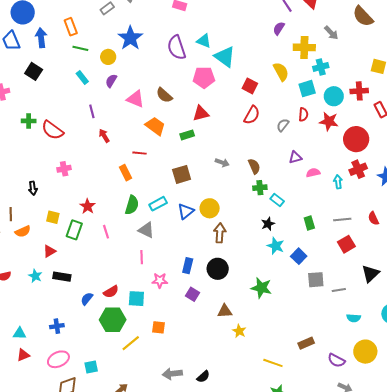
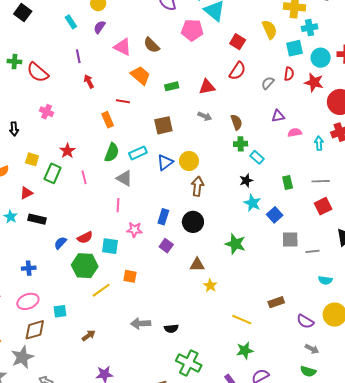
red triangle: (201, 113) -> (207, 87), moved
pink cross: (64, 169) -> (47, 112), turned 32
black semicircle: (203, 377) -> (171, 329), turned 32

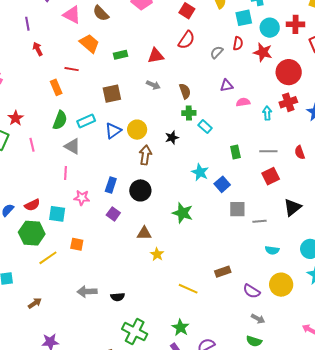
black star: (246, 181) -> (172, 138), moved
green star: (245, 350) -> (180, 328), moved, turned -30

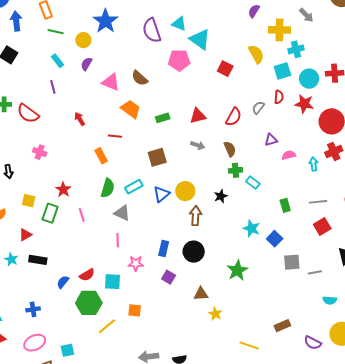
purple line: (27, 24) -> (53, 87), moved
red semicircle: (186, 40) -> (233, 117), moved
green star: (183, 213) -> (237, 270), turned 30

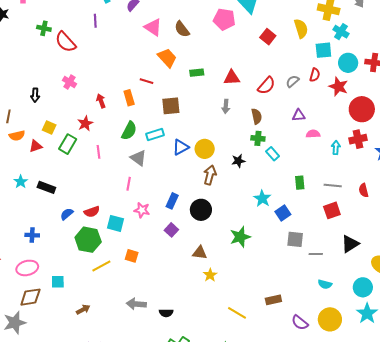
cyan cross: (296, 49) -> (341, 32), turned 35
red arrow: (80, 119) -> (101, 101), moved
gray arrow: (198, 145) -> (226, 106), turned 64
brown square: (157, 157) -> (171, 106), moved
red triangle: (25, 235) -> (36, 146), moved

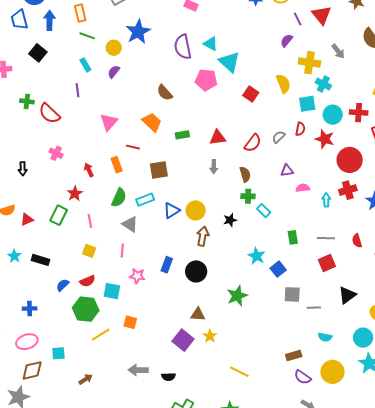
pink triangle: (153, 27) -> (109, 122), moved, turned 42
yellow square: (49, 128) -> (89, 251), moved
purple square: (171, 230) -> (183, 340), moved, size x1.5
brown rectangle: (273, 300) -> (294, 355), moved

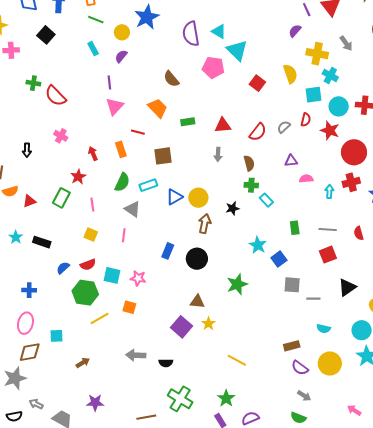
purple line: (77, 90) -> (109, 82), moved
pink star: (137, 276) -> (138, 278), moved
pink ellipse: (27, 342) -> (25, 323), turned -60

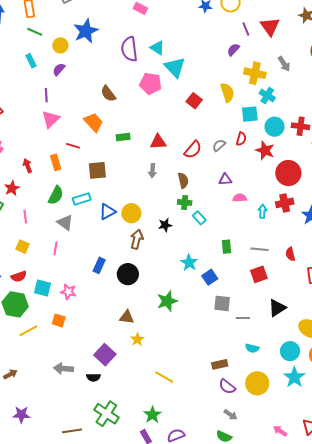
purple square: (182, 327) -> (105, 355), moved

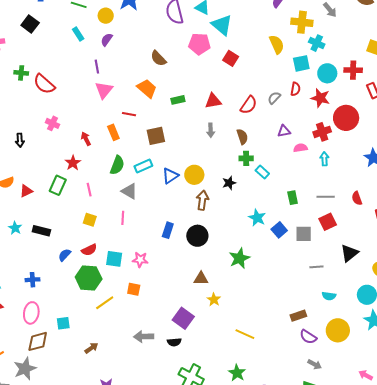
red square: (194, 101) -> (231, 58), moved
red cross: (285, 203) -> (322, 132), moved
gray square: (222, 303) -> (304, 234), moved

